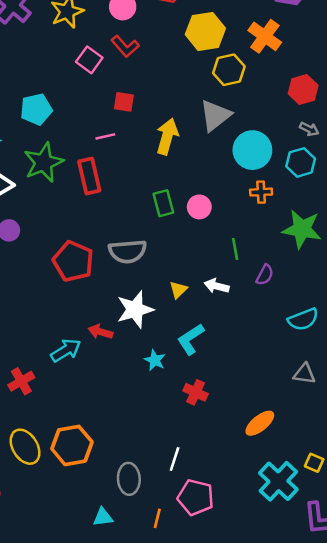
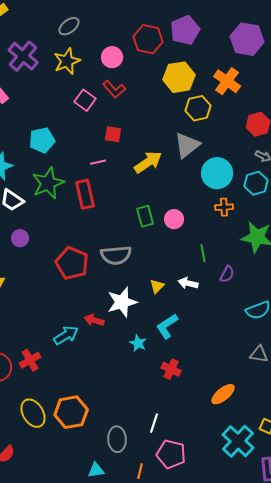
yellow arrow: (167, 136) -> (148, 162), turned 40

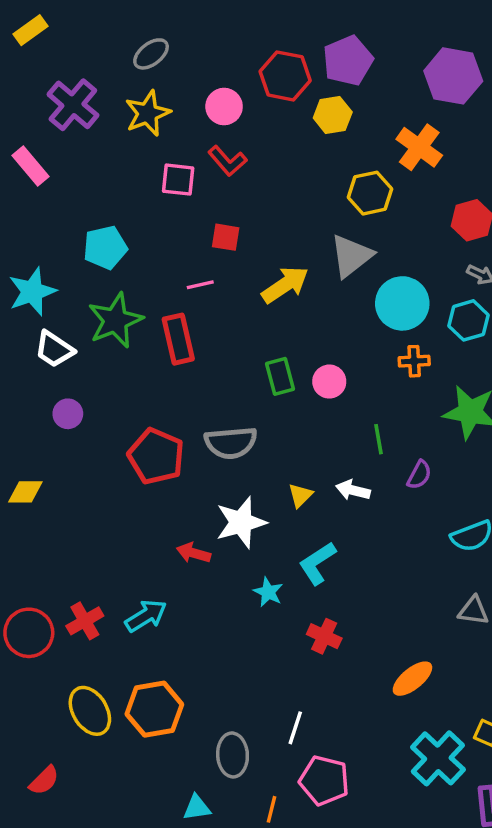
yellow hexagon: (179, 77) -> (333, 115), moved, size x0.7
pink square: (85, 100) -> (178, 180), turned -30
cyan arrow: (66, 335) -> (146, 616), moved

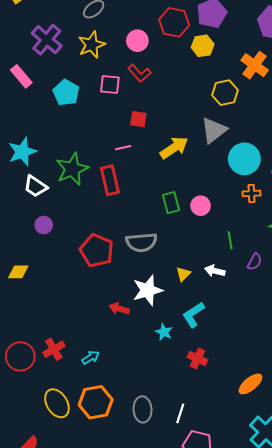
cyan pentagon: (105, 247) -> (66, 93), moved, turned -30
cyan arrow: (146, 616) -> (91, 357), moved, size x0.7
gray ellipse: (233, 755) -> (142, 409), moved

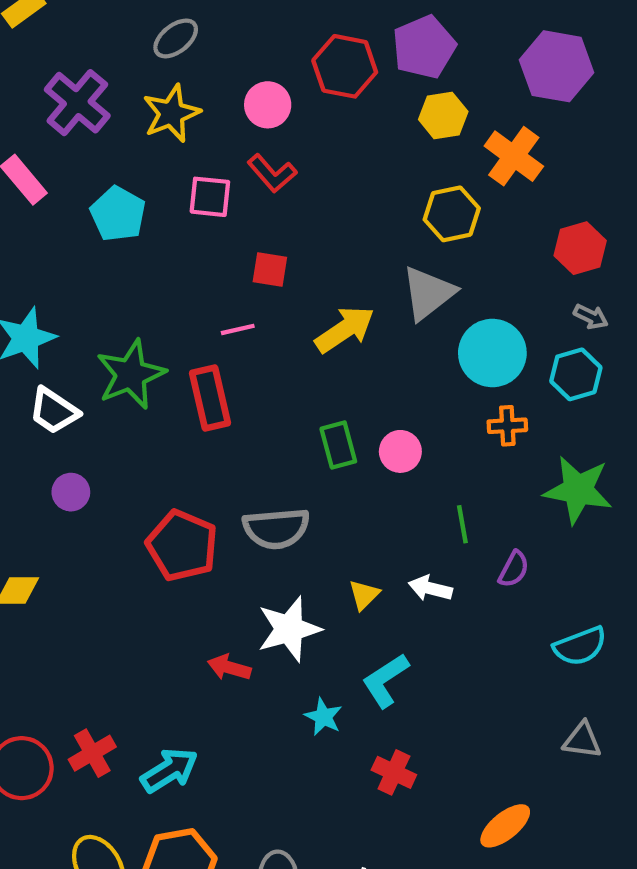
yellow hexagon: (203, 46) -> (443, 115), moved
cyan arrow: (91, 357) -> (169, 770), size x1.5

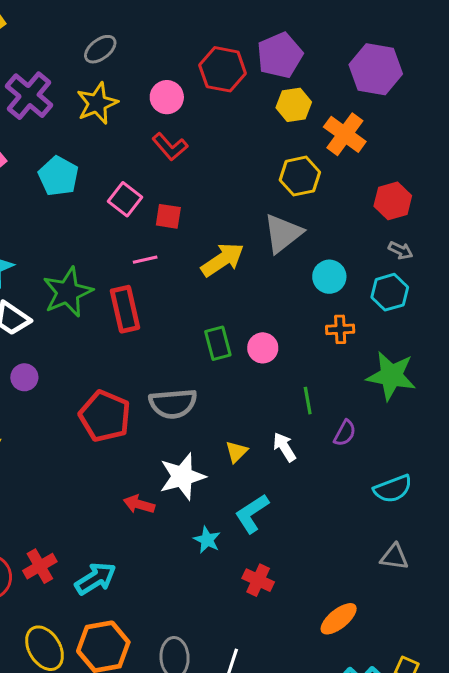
pink square: (210, 197) -> (125, 199), moved, turned 32
cyan circle: (492, 353) -> (329, 277), size x0.7
white arrow: (430, 588) -> (284, 447), turned 44

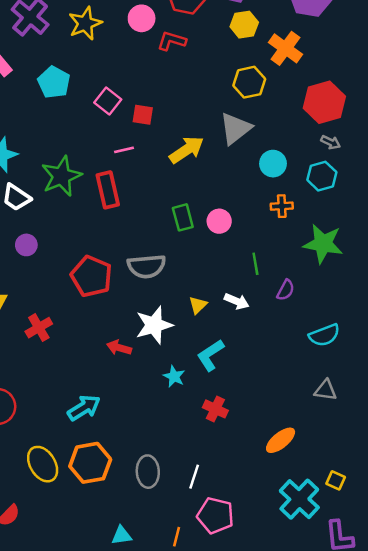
red L-shape: (170, 147) -> (172, 41), moved, turned 148
red hexagon: (393, 201) -> (324, 102), size x1.4
white arrow: (284, 447) -> (237, 301), turned 145
red cross: (40, 566) -> (39, 328), moved

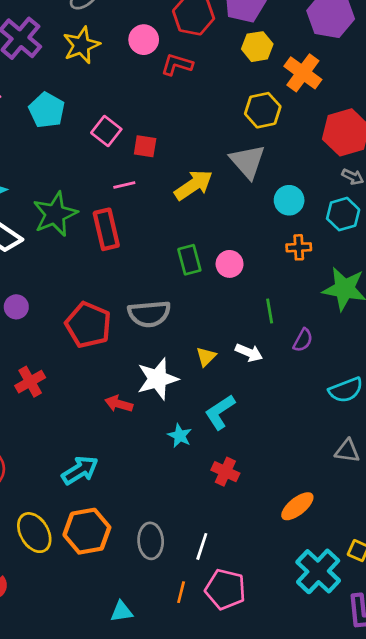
gray triangle: (235, 129) -> (248, 161), turned -33
purple circle: (26, 245) -> (16, 307), moved
orange line: (177, 537) -> (181, 592), moved

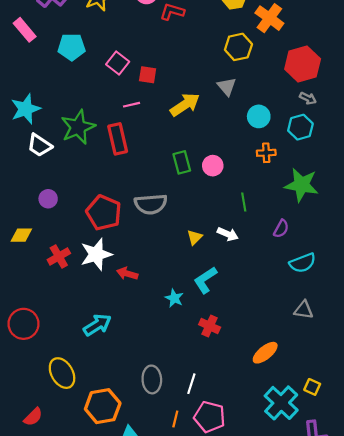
cyan pentagon: (47, 110) -> (72, 47), turned -30
gray triangle: (248, 161) -> (227, 87), size x0.7
purple semicircle: (303, 340) -> (281, 229), moved
white star: (158, 379) -> (96, 254), moved
orange hexagon: (87, 531) -> (103, 406), moved

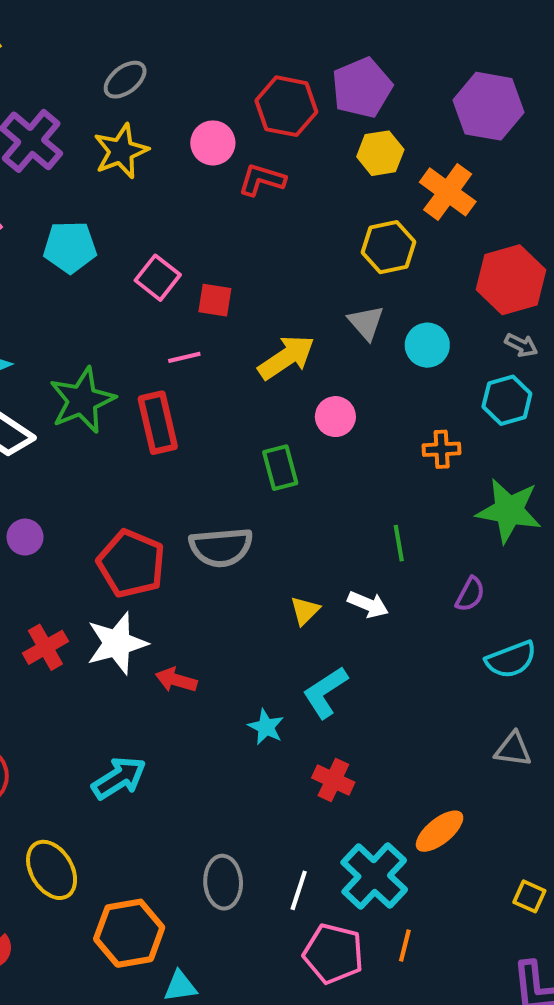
cyan circle: (259, 116) -> (427, 345), moved
pink circle: (213, 166) -> (335, 417), moved
cyan cross: (281, 403) -> (374, 876), moved
orange line: (175, 419) -> (405, 945), moved

